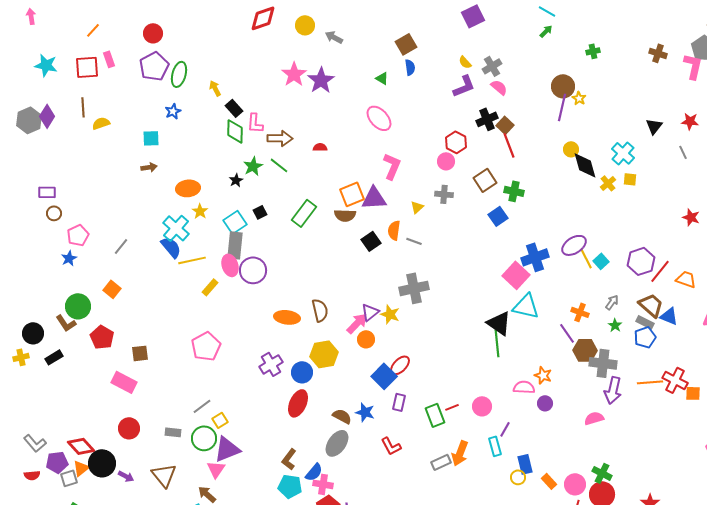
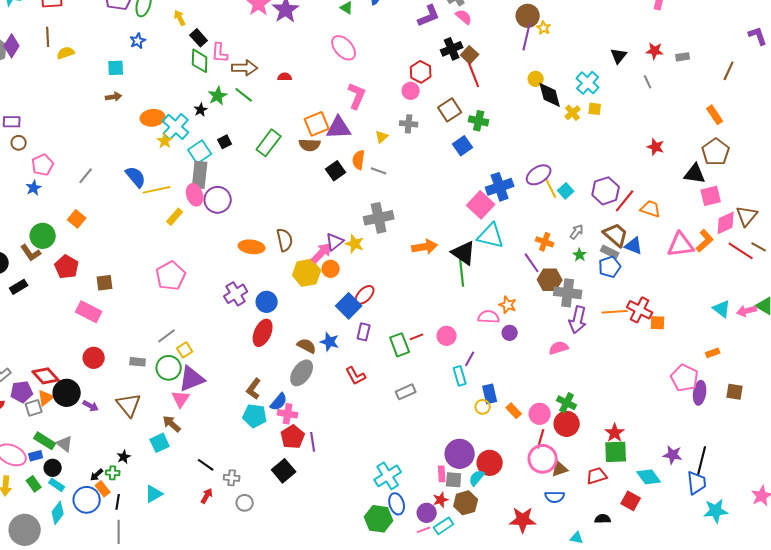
cyan cross: (176, 228) -> (176, 127), moved
yellow hexagon: (324, 354) -> (307, 273), moved
orange arrow: (460, 453) -> (425, 247), moved, turned -120

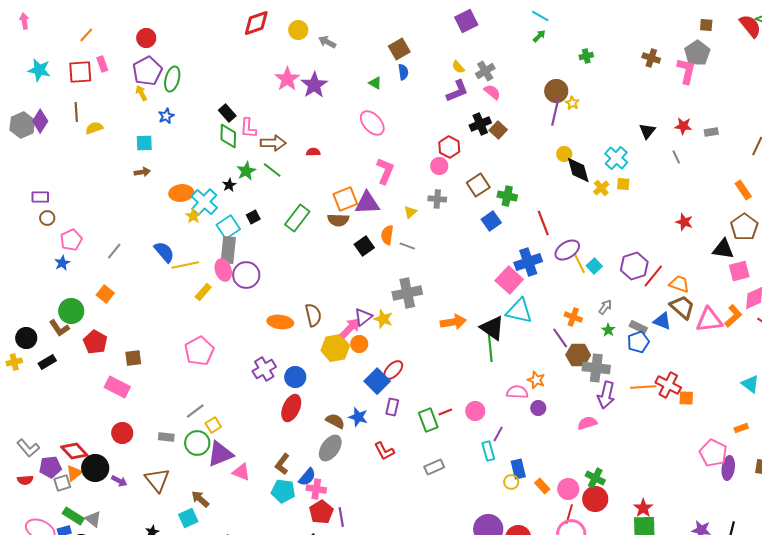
yellow arrow: (180, 18) -> (141, 93), moved
red line: (474, 75) -> (543, 223), moved
brown trapezoid: (616, 235) -> (682, 307), moved
pink triangle: (181, 399) -> (241, 472), moved, turned -42

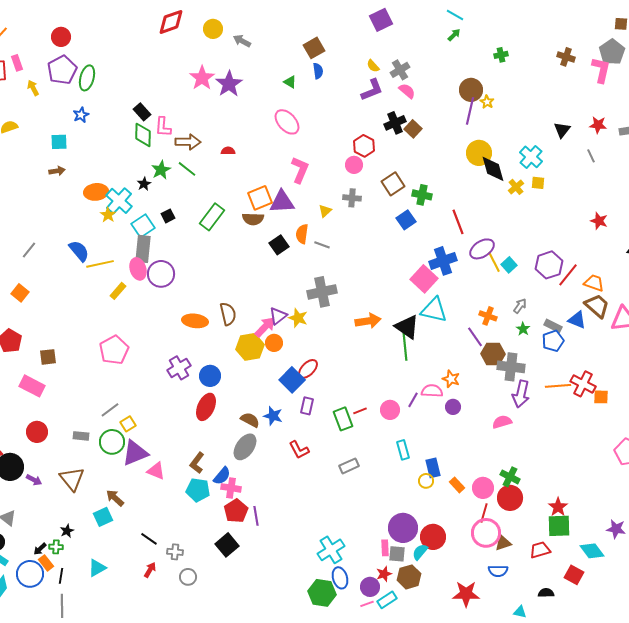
yellow arrow: (141, 93) -> (33, 88), moved
yellow circle: (564, 154) -> (479, 153), size x1.6
purple line: (498, 434) -> (413, 400), moved

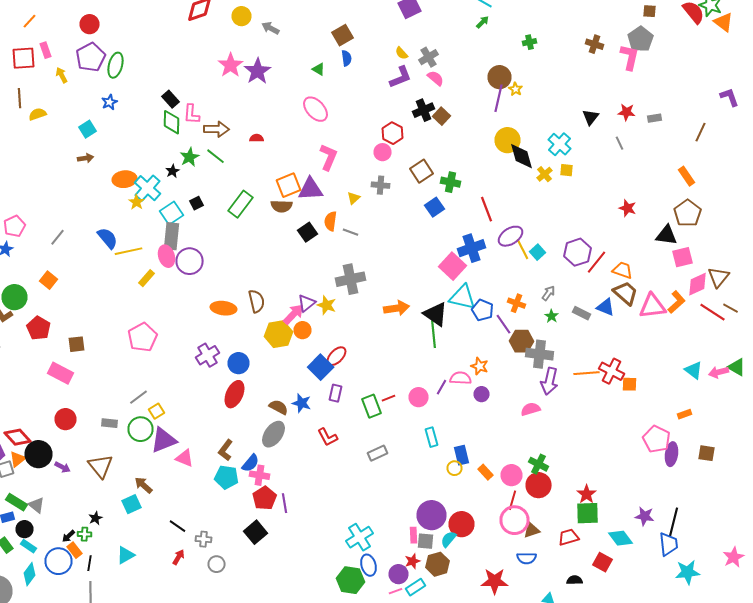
cyan square: (59, 142) -> (88, 129), turned -30
blue pentagon: (553, 341) -> (482, 310), moved, turned -30

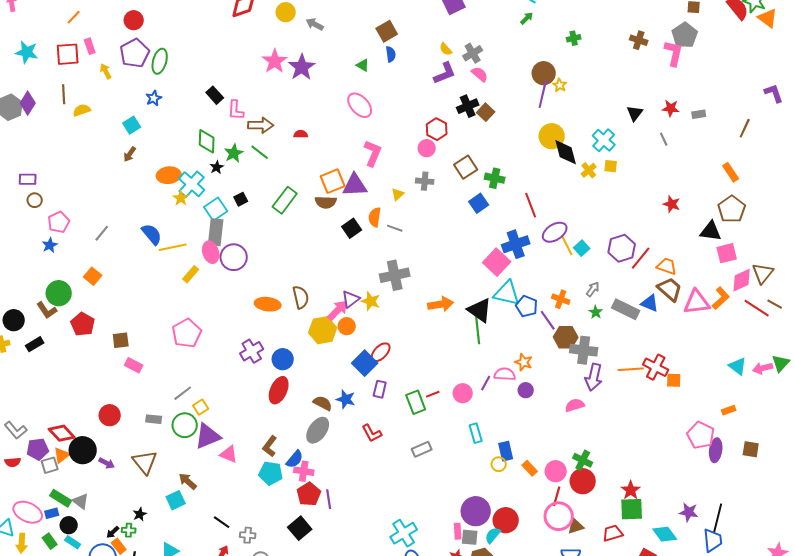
green diamond: (172, 122) -> (207, 141), moved
brown arrow: (86, 158) -> (130, 154), turned 133
gray rectangle: (582, 313) -> (626, 309), size x1.5
green triangle: (736, 367) -> (781, 363), turned 42
pink rectangle: (60, 373) -> (134, 365), moved, size x0.7

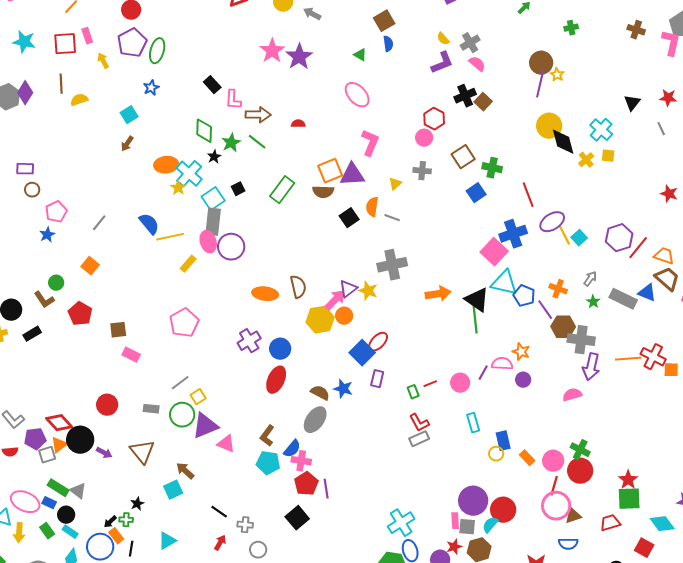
green circle: (59, 293) -> (56, 283), size x0.6
green rectangle: (416, 402) -> (413, 392), size x0.6
red L-shape: (372, 433) -> (419, 423), moved
blue rectangle: (52, 513) -> (49, 503), turned 40

